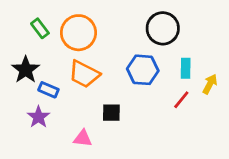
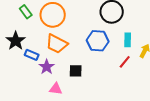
purple star: (38, 117) -> (47, 67), moved

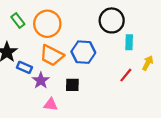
cyan rectangle: (128, 40) -> (129, 42), moved
blue hexagon: (98, 41) -> (83, 52), moved

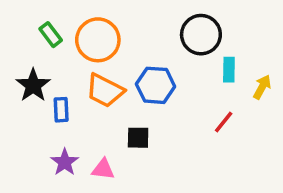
yellow arrow: (148, 63) -> (262, 87), moved
blue rectangle: (24, 67) -> (61, 110), turned 64
purple star: (41, 80) -> (65, 162), moved

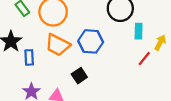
red line: (224, 122) -> (144, 59), moved
black square: (138, 138) -> (79, 76), turned -35

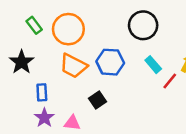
cyan rectangle: (139, 31) -> (153, 65), moved, turned -42
blue rectangle: (29, 57) -> (42, 92), moved

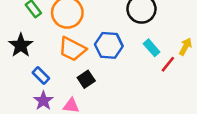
blue rectangle: (42, 92) -> (41, 75), turned -42
black square: (98, 100) -> (86, 79), moved

